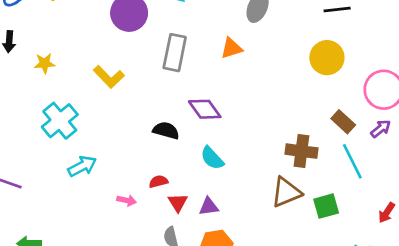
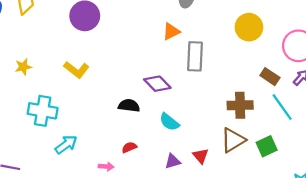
gray rectangle: (175, 53) -> (195, 56), moved
cyan cross: (60, 121) -> (43, 111), turned -32
red triangle: (178, 203) -> (201, 156), moved

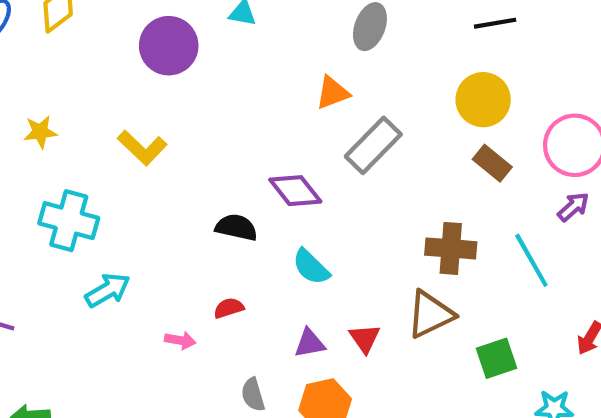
gray rectangle: (195, 56) -> (373, 145), turned 36
brown rectangle: (270, 77) -> (492, 163), moved
green square: (267, 146) -> (496, 358), moved

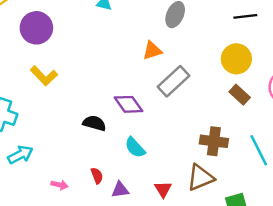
purple circle: (169, 46) -> (36, 28), moved
red semicircle: (229, 308) -> (97, 176), moved, turned 84
purple triangle: (310, 343) -> (120, 190), moved

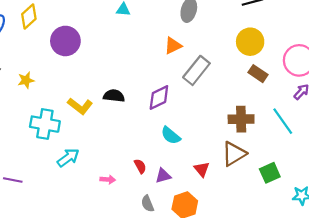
yellow L-shape: (44, 76) -> (80, 106), moved
purple diamond: (128, 104) -> (159, 97), turned -72
black semicircle: (94, 123) -> (114, 96), moved

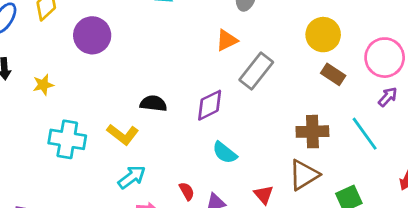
yellow L-shape: (80, 106) -> (123, 134), moved
cyan arrow: (68, 158) -> (132, 177), moved

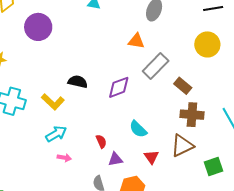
orange triangle: (227, 40) -> (136, 41), turned 30
brown rectangle: (333, 74) -> (183, 86), moved
cyan semicircle: (225, 153) -> (138, 129), moved
red semicircle: (187, 191) -> (101, 141), moved

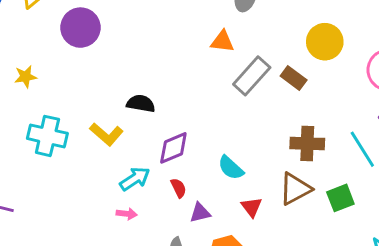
brown rectangle: (183, 86) -> (294, 78), moved
purple diamond: (119, 87) -> (173, 148), moved
cyan arrow: (56, 134) -> (135, 179), moved
green square: (213, 166) -> (340, 198), moved

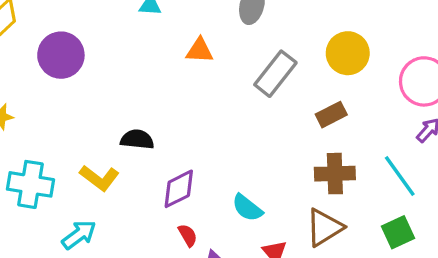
orange triangle: (222, 41) -> (200, 50), moved
gray rectangle: (252, 76) -> (275, 74), moved
brown rectangle: (294, 78) -> (331, 115), moved, turned -60
cyan arrow: (135, 179) -> (79, 235), moved
green square: (340, 198) -> (398, 232), moved

